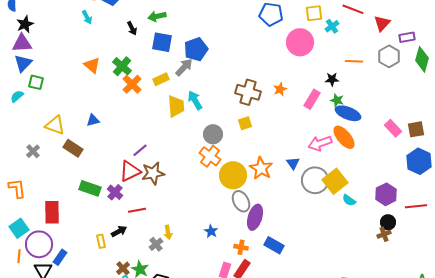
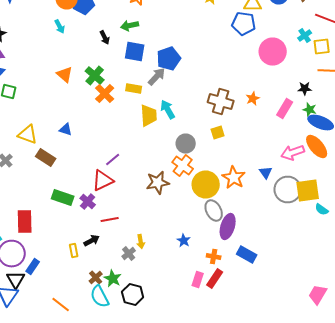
yellow square: (314, 13) -> (322, 46), moved
yellow rectangle: (161, 79) -> (134, 88), turned 35
blue triangle: (93, 120) -> (66, 130), turned 32
brown star: (153, 173) -> (158, 182), moved
yellow square: (335, 181) -> (308, 190), turned 30

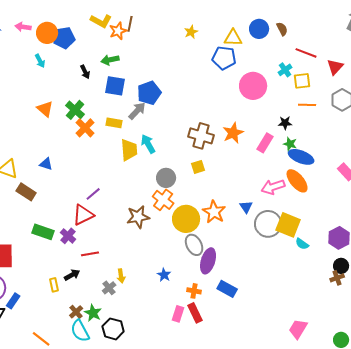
orange star: (253, 98) -> (233, 133), size x1.5
yellow square: (308, 190) -> (288, 225), turned 30
red rectangle: (215, 278) -> (195, 313), turned -60

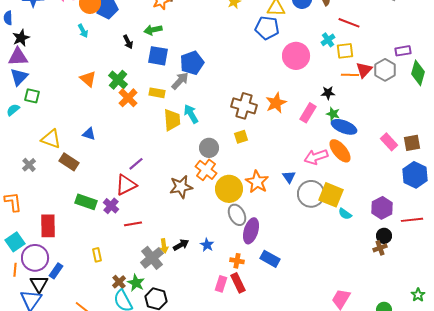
red triangle: (335, 67) -> (364, 70), moved
black arrow: (72, 275) -> (181, 245), moved
gray cross: (109, 288) -> (152, 258), size x1.6

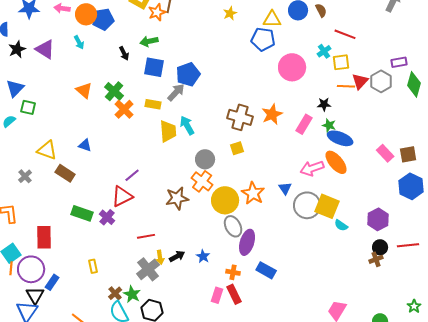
purple triangle: (18, 57) -> (45, 49), moved, turned 35
red line: (412, 220) -> (408, 245), moved
red line: (133, 224) -> (146, 236), moved
orange line: (15, 270) -> (11, 268), moved

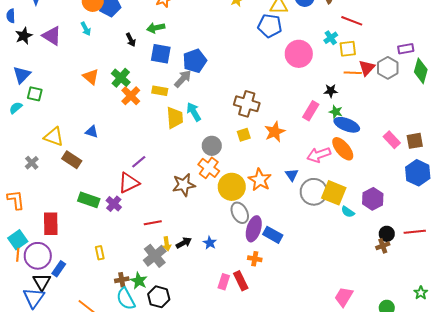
orange star: (272, 114) -> (275, 132), moved
purple hexagon: (378, 219) -> (373, 199), moved
blue rectangle: (266, 270) -> (273, 235), moved
orange cross: (233, 272) -> (255, 259), moved
brown cross: (115, 293) -> (122, 280), turned 32

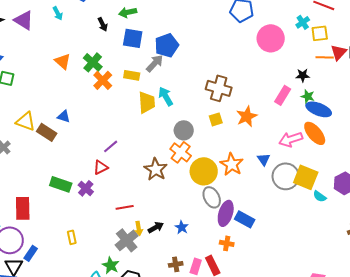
brown rectangle: (72, 160) -> (47, 132), moved
red triangle: (129, 183) -> (101, 167), size x0.7
brown star: (184, 185) -> (156, 169), turned -30
brown cross: (122, 280) -> (176, 264), moved

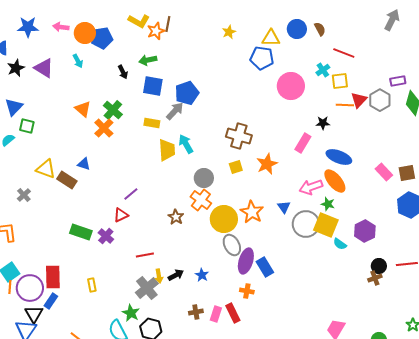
orange cross: (103, 80) -> (104, 128), moved
green star: (308, 96) -> (328, 204), moved
brown star: (156, 169) -> (176, 217), size x0.7
red rectangle: (23, 208) -> (53, 277), moved
blue rectangle: (245, 219) -> (265, 267), turned 30

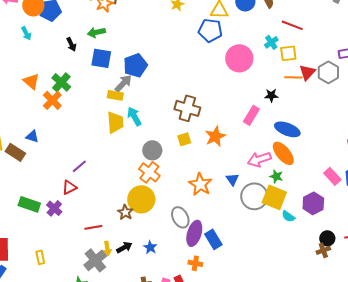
yellow rectangle: (152, 123) -> (115, 95), moved
pink rectangle: (384, 172) -> (332, 176), moved
brown star: (176, 217) -> (125, 212), moved
yellow circle: (224, 219) -> (141, 199), moved

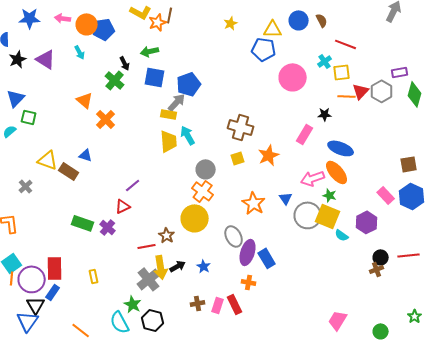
green cross: (61, 82) -> (115, 80), moved
brown star: (125, 212) -> (167, 235), moved
yellow arrow: (107, 248) -> (161, 267), size x1.6

